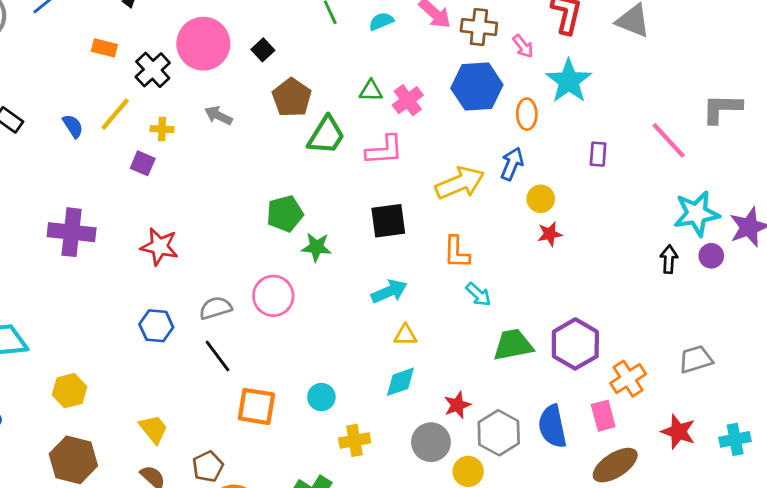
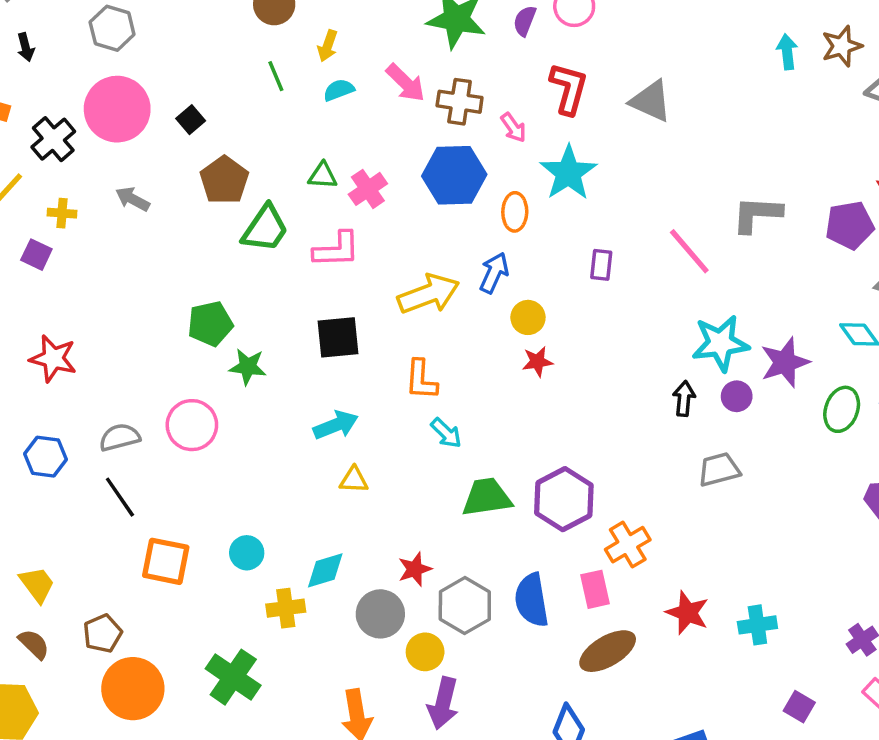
gray trapezoid: (696, 359) -> (719, 470), moved
cyan diamond: (400, 382) -> (325, 570), moved

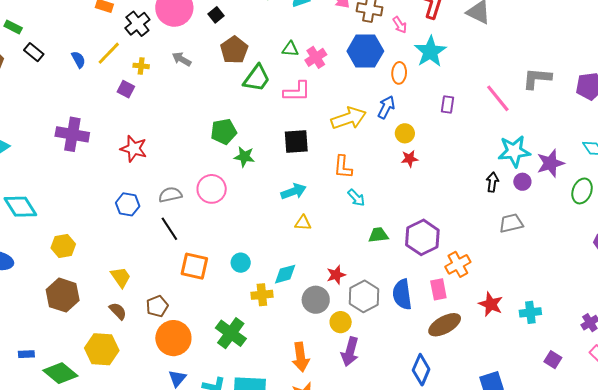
green trapezoid: (487, 497) -> (378, 235), size x0.7

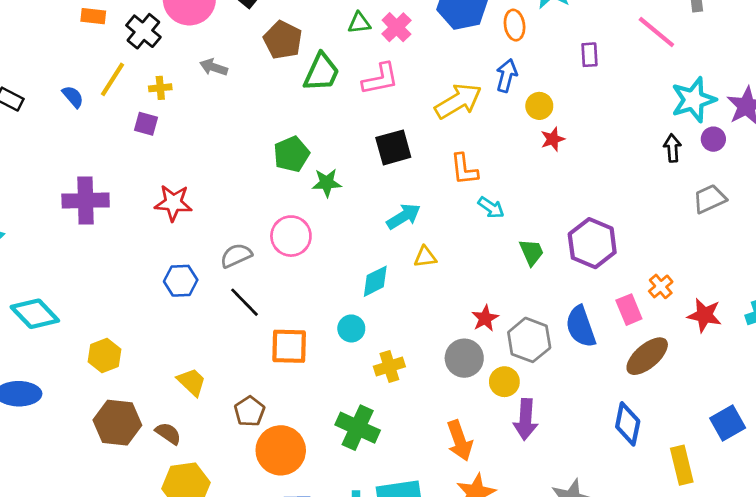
green trapezoid: (378, 235) -> (532, 252), turned 85
orange cross: (458, 264) -> (661, 286), moved, size x0.7
cyan diamond: (285, 274) -> (375, 281), moved
brown semicircle: (118, 311) -> (168, 433), moved

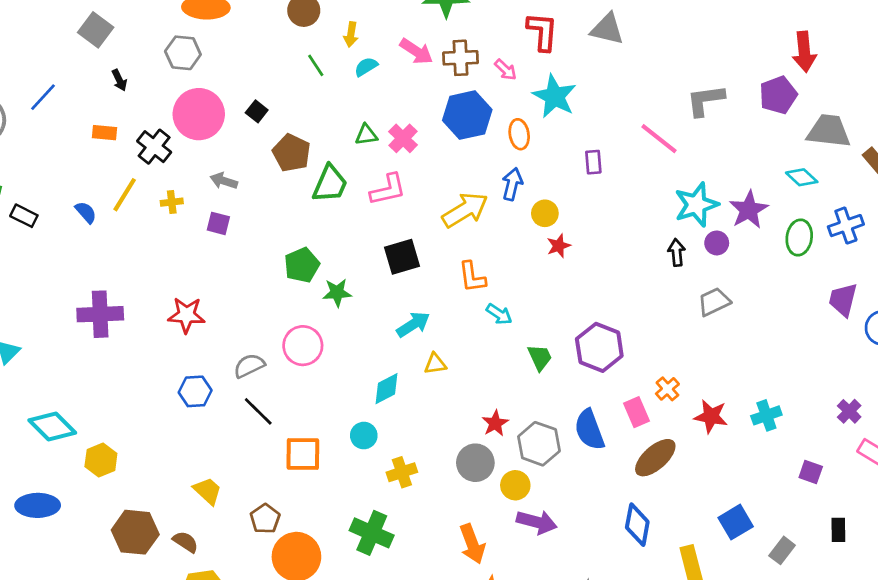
purple square: (146, 124) -> (218, 223), moved
yellow hexagon: (104, 356) -> (101, 460), moved
purple arrow: (526, 419) -> (537, 522), turned -78

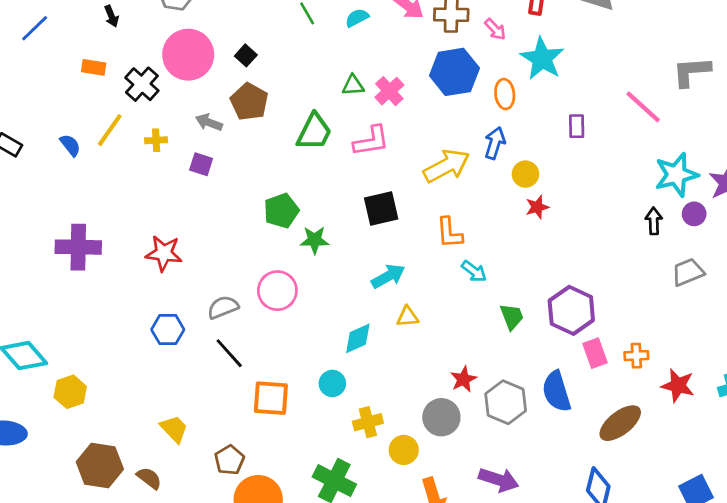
brown pentagon: (291, 153) -> (249, 102), moved
orange cross: (667, 389) -> (636, 356), turned 35
pink rectangle: (637, 412) -> (595, 353), moved
yellow circle: (515, 485) -> (404, 450), moved

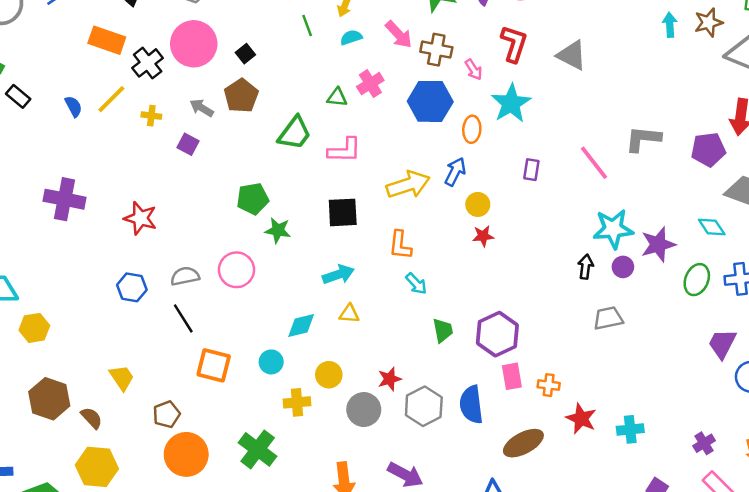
orange rectangle: (94, 67) -> (107, 40), size x1.6
pink cross: (389, 91) -> (370, 84), moved
yellow circle: (404, 450) -> (329, 375), moved

